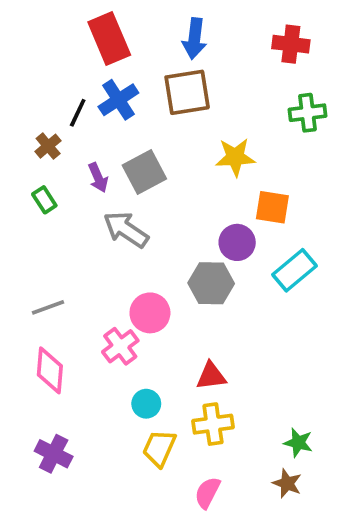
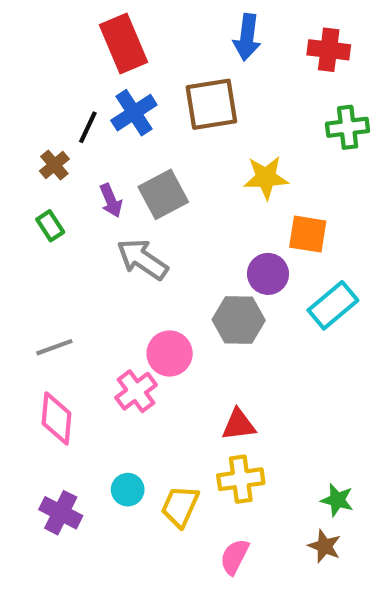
blue arrow: (194, 39) -> (247, 37), moved
cyan circle: (146, 404) -> (128, 490), moved

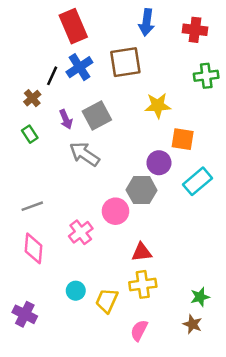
pink circle: (170, 353) -> (115, 211), moved
green star: (337, 500) -> (200, 297), turned -30
purple cross: (61, 513) -> (25, 314), moved

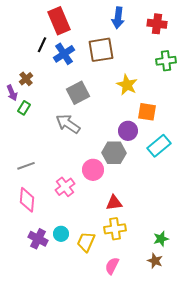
black line: (52, 76) -> (42, 45), moved
yellow star: (158, 106) -> (127, 85), turned 30
purple arrow: (66, 119) -> (12, 93), moved
green rectangle: (30, 134) -> (24, 108), turned 64
purple cross: (25, 314) -> (38, 239), moved

